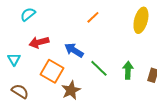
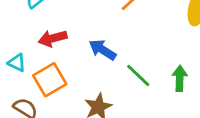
cyan triangle: (14, 59) -> (17, 63), turned -32
orange square: (52, 71) -> (50, 80), moved, turned 30

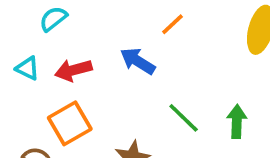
blue arrow: (103, 50) -> (138, 61), moved
cyan triangle: (17, 63) -> (28, 68), moved

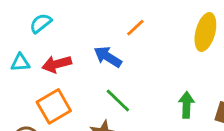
cyan triangle: (28, 68) -> (20, 63), turned -30
green line: (184, 118) -> (118, 101), moved

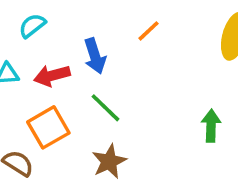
blue arrow: (108, 57) -> (95, 56), moved, turned -140
green line: (118, 101) -> (106, 108), moved

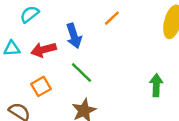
orange square: (48, 127) -> (41, 86), size x0.7

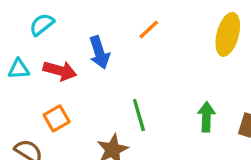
red arrow: (43, 50) -> (60, 71), turned -150
green line: (81, 72) -> (139, 115), moved, turned 30

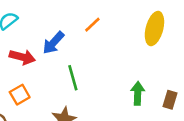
blue arrow: (99, 53) -> (53, 43), turned 60
green line: (139, 115) -> (73, 78), moved

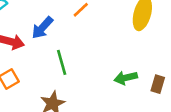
green arrow: (138, 93) -> (126, 78), turned -105

